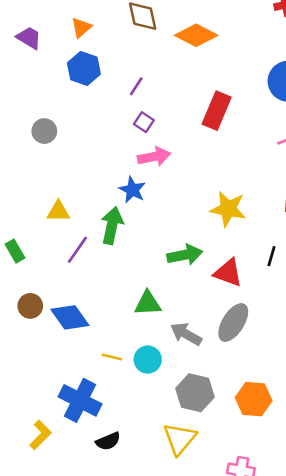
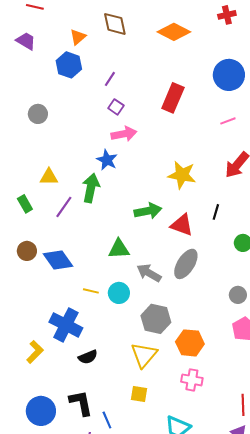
orange triangle: (81, 28) -> (78, 37), moved
orange diamond: (196, 35) -> (174, 32), moved
green rectangle: (15, 251) -> (25, 204), moved
orange hexagon: (254, 399) -> (190, 343), moved

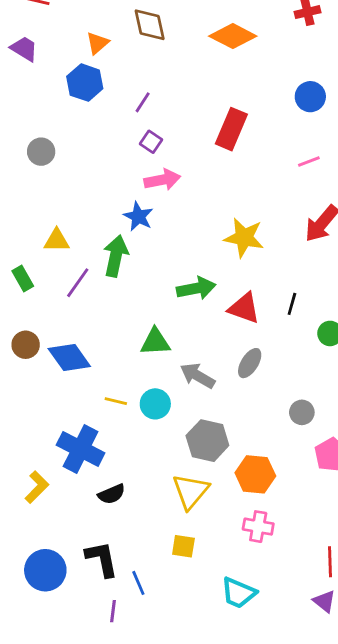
blue circle: (229, 75) -> (310, 97), size x0.7
black line: (216, 212) -> (292, 304), moved
gray ellipse: (186, 264) -> (250, 363), size x0.7
gray circle: (238, 295) -> (302, 412), moved

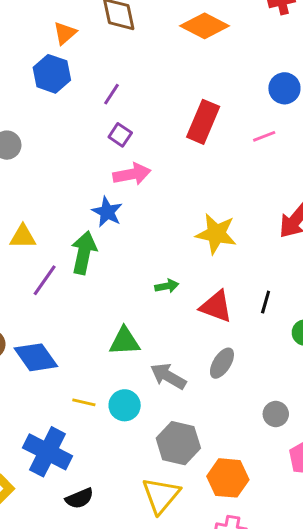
pink line: (309, 161) -> (264, 136), moved
green arrow: (196, 288) -> (167, 286), size x0.6

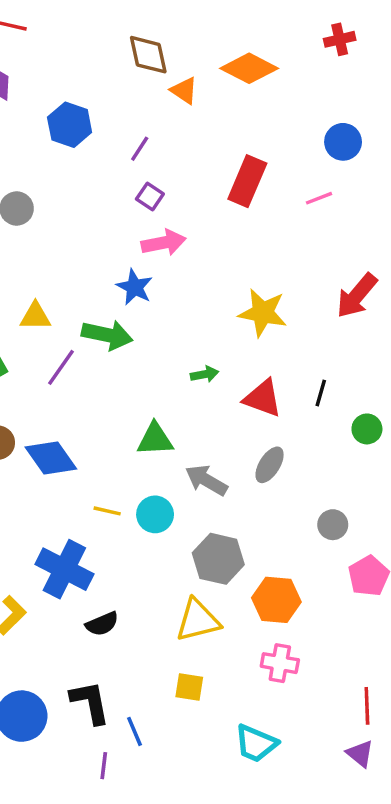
orange triangle: (65, 33) -> (184, 91), moved, turned -45
green arrow: (84, 253) -> (107, 335), turned 90
yellow triangle: (161, 495) -> (198, 620), turned 36

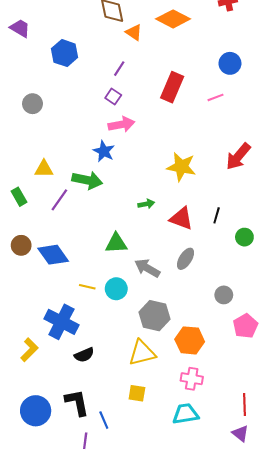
purple line: (140, 149) -> (119, 69), moved
cyan trapezoid: (256, 743) -> (186, 414), moved, turned 148

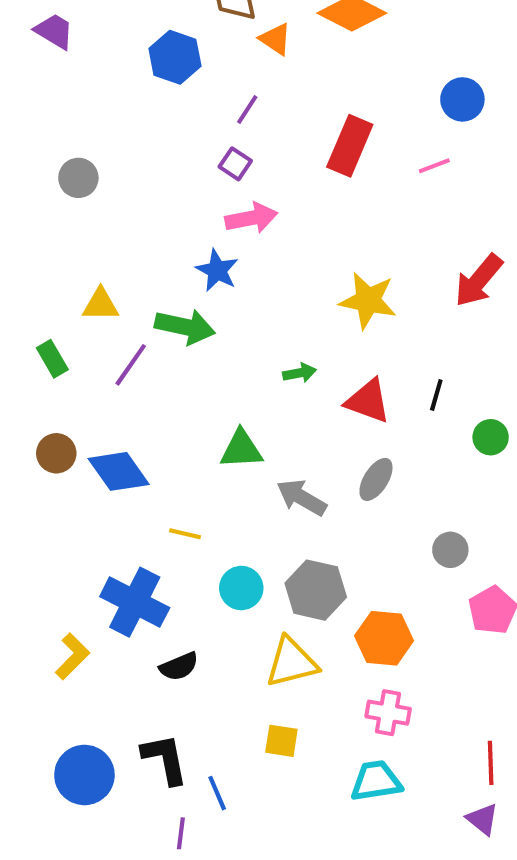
blue hexagon: (65, 53) -> (175, 57), moved
cyan circle: (116, 289) -> (241, 588), moved

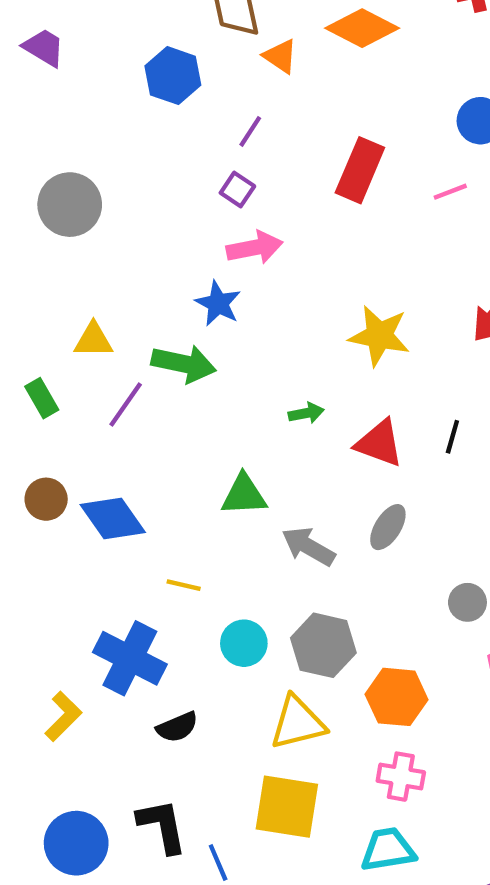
gray circle: (78, 178) -> (70, 205), size x1.5
yellow square: (281, 741) -> (287, 807), size x1.8

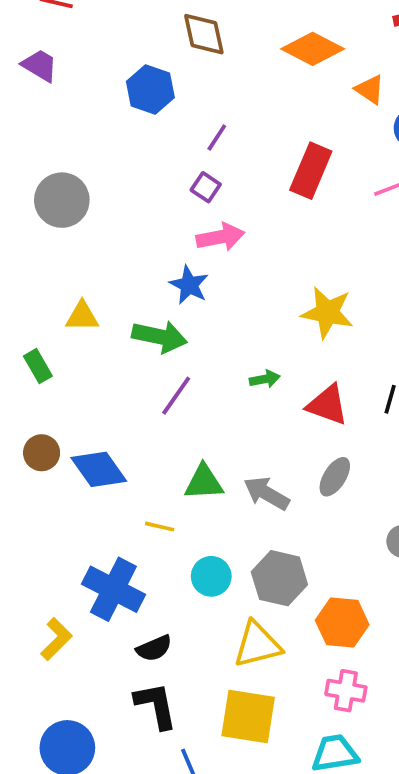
orange triangle: (280, 56) -> (370, 89), moved
purple line: (126, 405) -> (176, 396), moved
green triangle: (244, 495) -> (204, 482), moved
black L-shape: (162, 826) -> (156, 705), moved

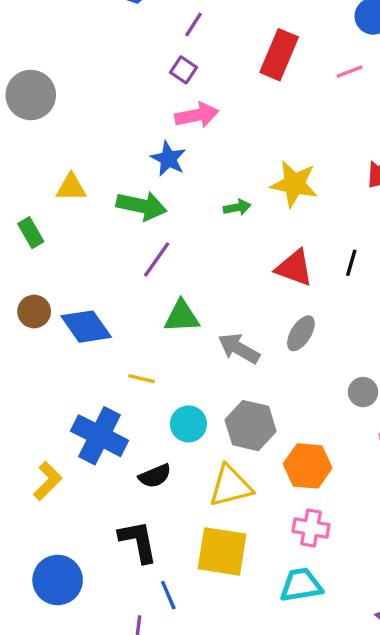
gray circle: (62, 200) -> (31, 95), moved
green arrow: (265, 379) -> (237, 207), moved
green triangle: (204, 482) -> (182, 317), moved
black semicircle: (154, 648) -> (155, 476), moved

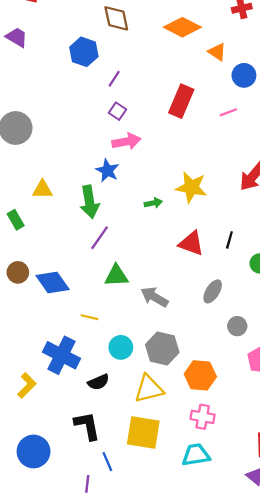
purple line: (194, 25) -> (114, 79), moved
green arrow: (142, 206) -> (89, 202), turned 68
gray ellipse: (301, 333) -> (213, 291), moved

